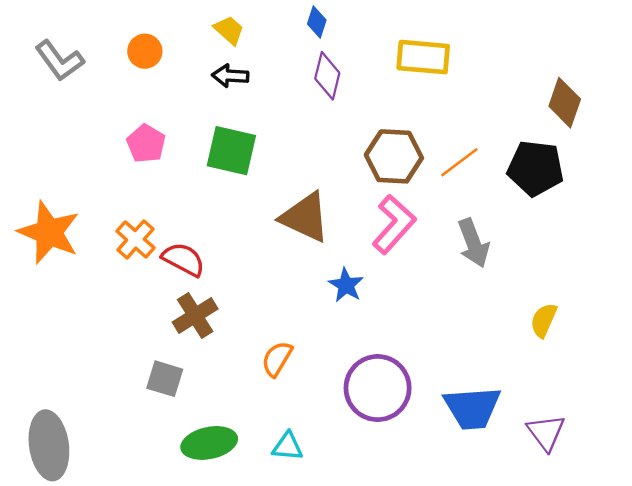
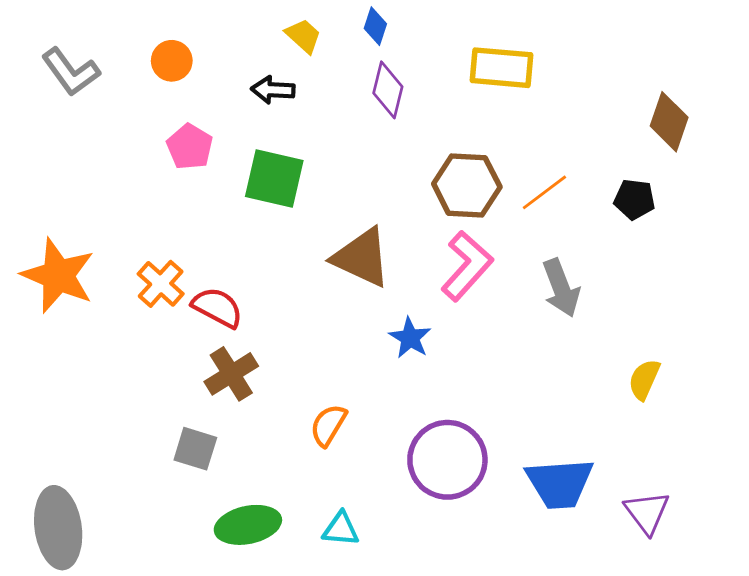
yellow trapezoid: (229, 30) -> (303, 36), moved
pink pentagon: (146, 144) -> (190, 147), moved
black pentagon: (535, 168) -> (634, 199), size x0.6

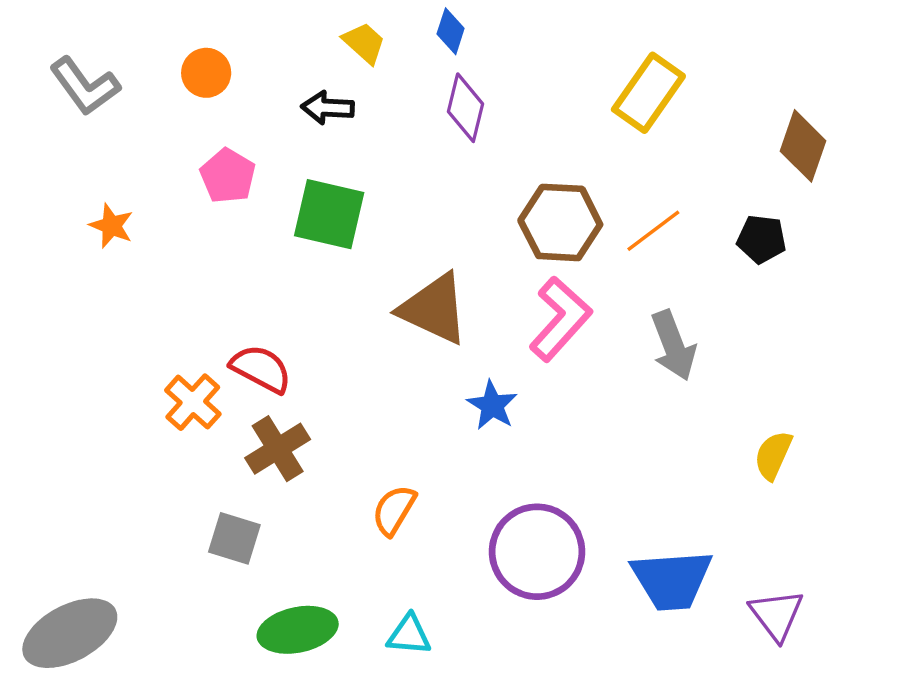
yellow rectangle: (501, 68) -> (648, 93), moved, turned -60
orange star: (58, 276) -> (111, 226), moved, size x0.5
orange cross: (161, 284) -> (193, 402), moved
gray ellipse: (58, 528) -> (70, 633), turned 70

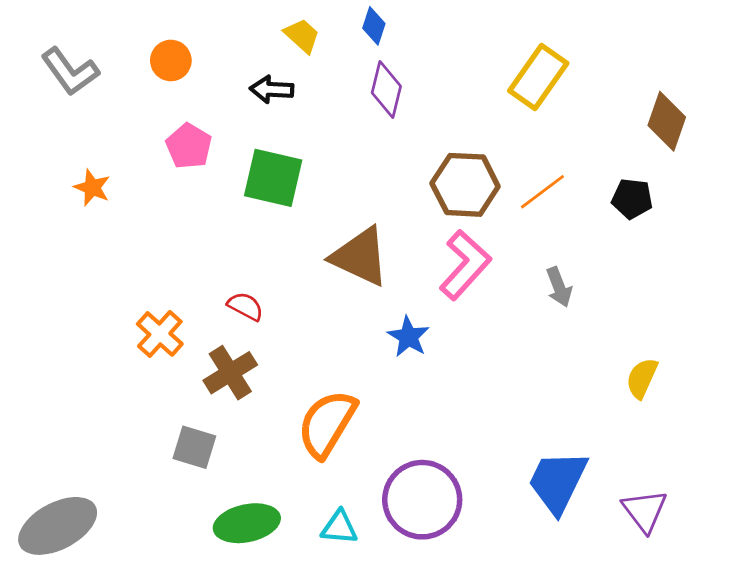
gray arrow: (673, 346) -> (559, 287), size x0.7
red semicircle: (261, 369) -> (245, 306), moved, size x0.7
orange semicircle: (394, 510) -> (327, 424), size x1.6
purple circle: (537, 552) -> (422, 500), moved
blue trapezoid: (672, 580) -> (558, 482), turned 120

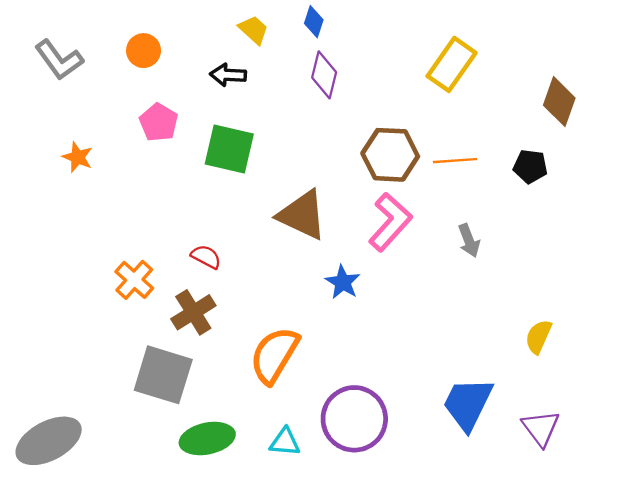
orange line: (542, 192) -> (455, 161), turned 33
yellow semicircle: (642, 378) -> (538, 337), moved
gray square: (194, 447) -> (163, 375), size x1.6

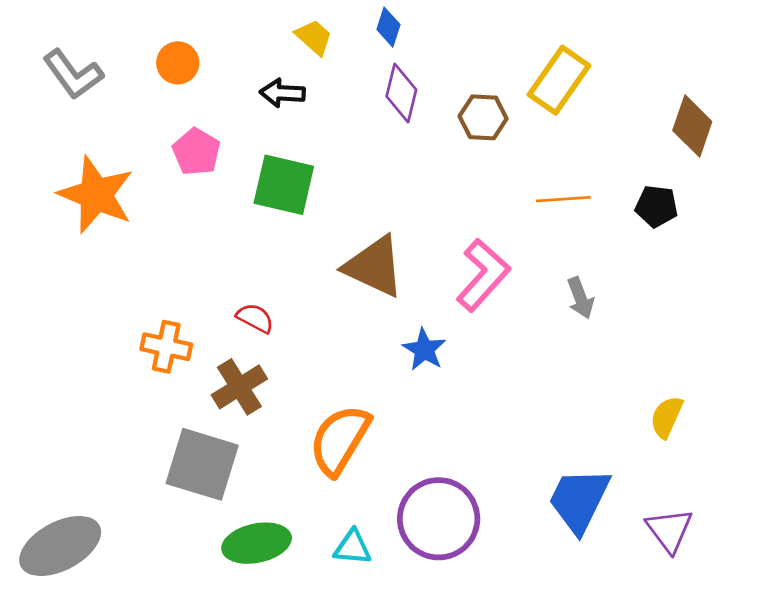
brown hexagon: (390, 155) -> (483, 117), moved, size x0.7
orange star: (78, 157) -> (96, 195), size x2.0
orange cross: (134, 280) -> (166, 347), turned -30

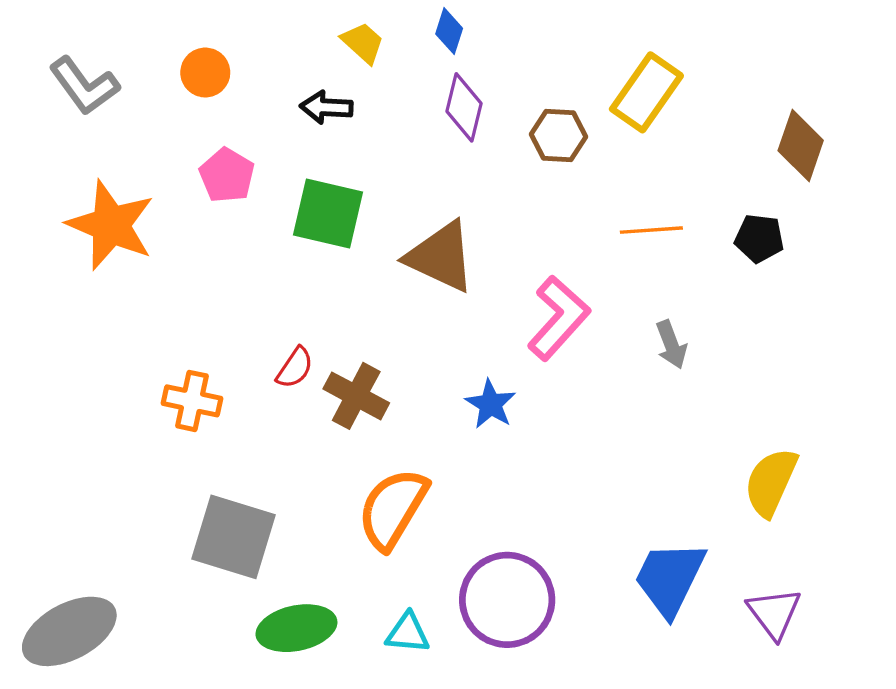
brown triangle: (374, 266) -> (441, 257), moved
red semicircle: (255, 318) -> (295, 368), turned 96
brown cross: (239, 387) -> (356, 396), moved, turned -30
yellow semicircle: (667, 417) -> (771, 482), size x1.4

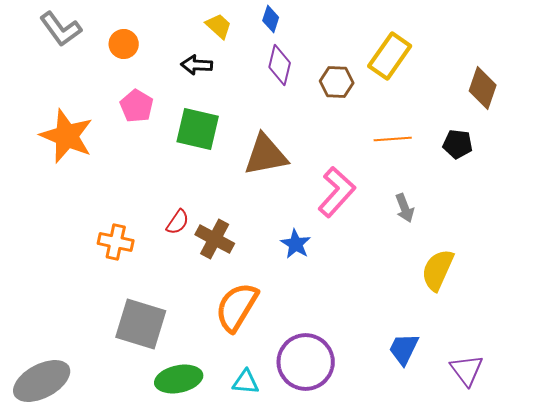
gray L-shape: (84, 86) -> (61, 29), moved
brown triangle: (441, 257) -> (266, 155), turned -36
yellow semicircle: (771, 482) -> (438, 270), moved
blue trapezoid: (670, 578) -> (404, 349), size x0.7

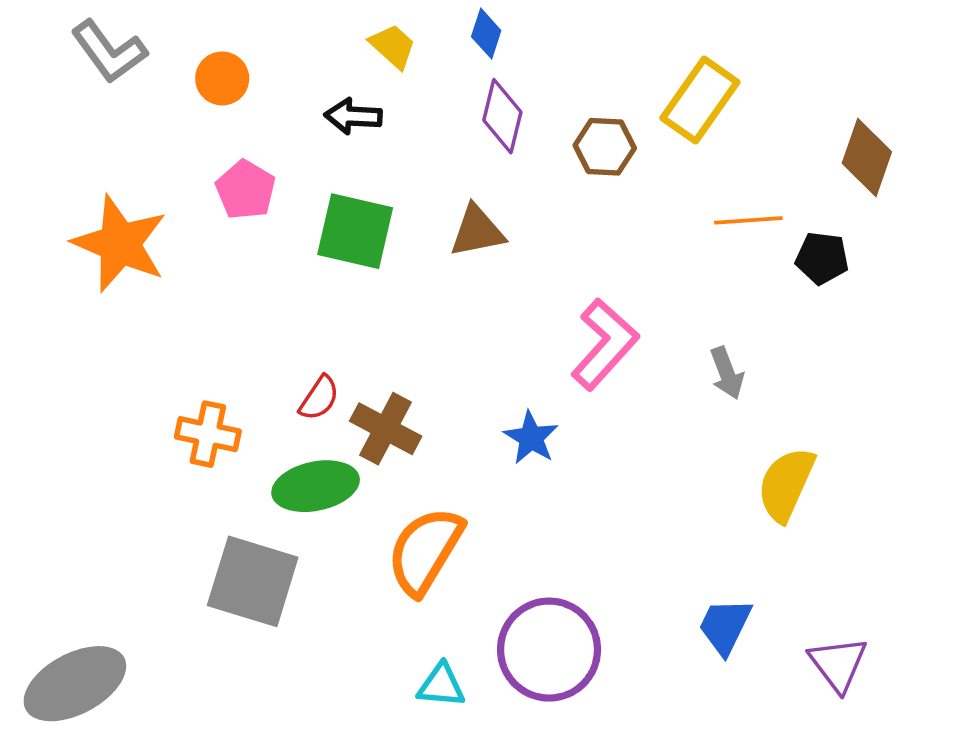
orange line: (393, 139) -> (748, 220), moved
brown triangle: (266, 155) -> (477, 231), moved, size x0.7
green ellipse: (179, 379) -> (316, 486), moved

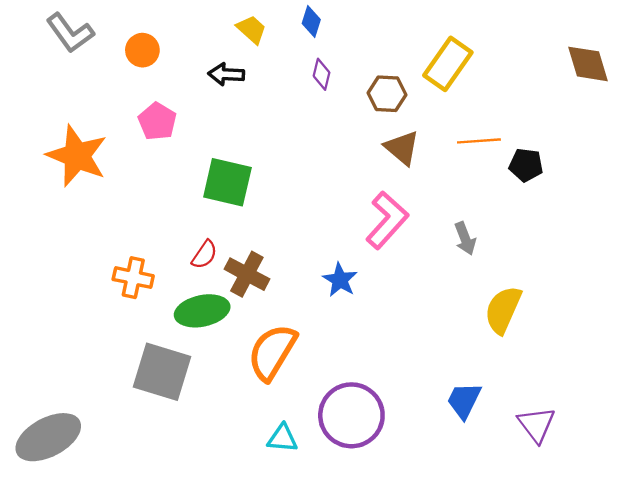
purple diamond: (502, 116) -> (322, 74), size x0.7
brown diamond: (867, 158) -> (588, 64), moved, turned -36
green square: (355, 231) -> (227, 182), moved
brown triangle: (477, 231) -> (402, 148), moved, turned 51

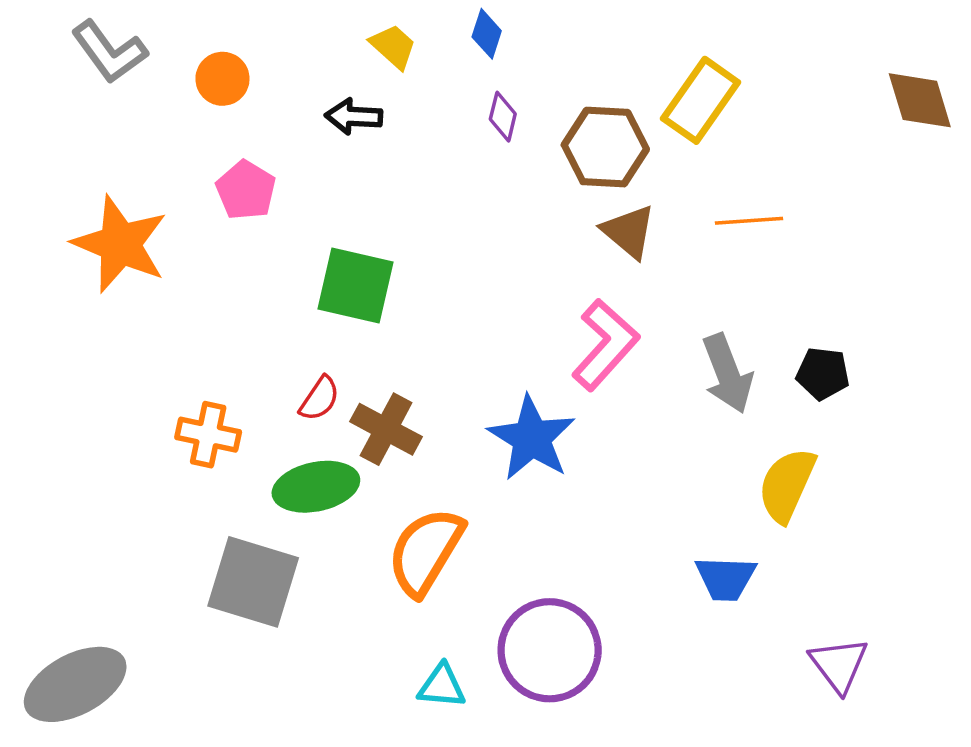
brown hexagon: (387, 94) -> (605, 147), size x1.4
black pentagon: (526, 165) -> (823, 374), moved
gray arrow: (465, 238) -> (727, 374), size x1.5
blue star: (340, 280) -> (532, 438), size x1.6
blue trapezoid: (464, 400) -> (726, 578), moved, turned -114

